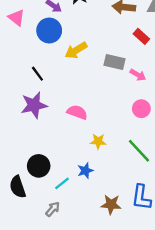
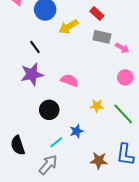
red rectangle: (141, 36) -> (97, 14), moved
yellow star: (98, 141) -> (97, 106), moved
black circle: (39, 166) -> (49, 110), moved
gray arrow: (53, 209) -> (48, 165), size x1.5

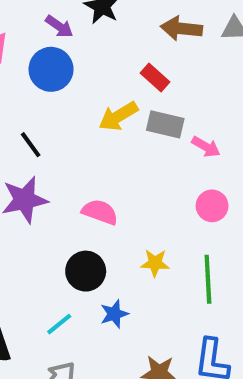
yellow arrow: (68, 27) -> (118, 116), moved
black circle: (49, 110) -> (86, 271), moved
green line: (123, 114) -> (208, 279), turned 40
cyan line: (56, 142) -> (59, 324), moved

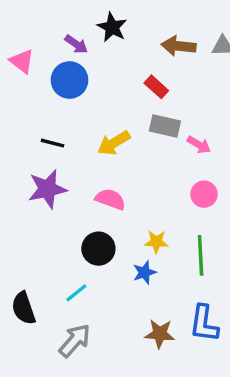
yellow arrow: (118, 116) -> (114, 143), moved
black line: (31, 145) -> (52, 143), turned -40
blue star: (114, 314) -> (144, 272), moved

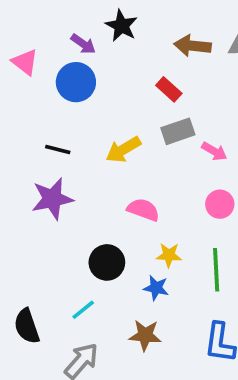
gray rectangle: (165, 126) -> (178, 131), turned -32
pink semicircle: (110, 199) -> (143, 210), moved
blue star: (144, 272) -> (156, 288), turned 30
brown star: (160, 334) -> (145, 335), moved

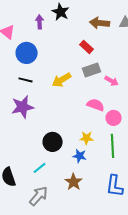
purple arrow: (83, 44) -> (40, 22), turned -128
blue circle: (76, 82) -> (27, 53), moved
pink circle: (220, 204) -> (114, 118), moved
pink semicircle: (143, 210) -> (96, 105), moved
brown star: (145, 335) -> (74, 182), turned 30

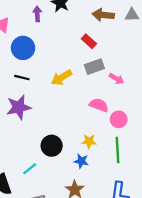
cyan line: (40, 168) -> (30, 169), moved

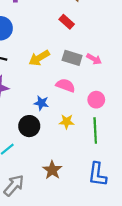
gray rectangle: (94, 67) -> (72, 58), moved, turned 36
pink semicircle: (99, 105) -> (65, 85), moved
blue star: (81, 161) -> (41, 103), moved

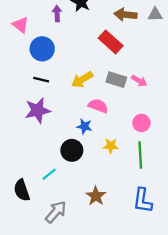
red rectangle: (67, 22) -> (111, 42), size x1.5
pink semicircle: (65, 85) -> (98, 106), moved

